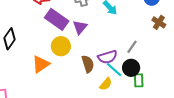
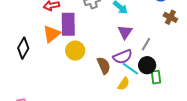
purple rectangle: (57, 19) -> (68, 24), turned 60
purple triangle: (80, 27) -> (125, 32), moved
orange triangle: (41, 64) -> (52, 34), moved

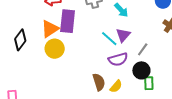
yellow circle: (75, 51) -> (55, 49), moved
brown semicircle: (104, 66) -> (99, 82), moved
cyan line: (130, 69) -> (109, 39), moved

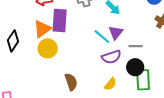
gray line: (143, 49) -> (136, 46), turned 56
brown semicircle: (99, 82) -> (71, 82), moved
green rectangle: (149, 83) -> (143, 80), size x1.5

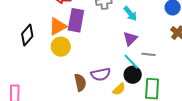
cyan line: (102, 37) -> (131, 62), moved
purple semicircle: (111, 57) -> (101, 74), moved
black circle: (135, 67) -> (133, 75), moved

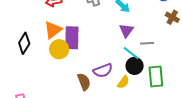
purple rectangle: (76, 20) -> (72, 38), moved

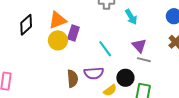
purple triangle: (126, 31) -> (139, 46), moved, turned -35
purple rectangle: (72, 38) -> (73, 33), size x0.7
cyan line: (131, 53) -> (105, 49), moved

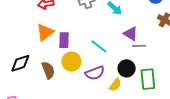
black diamond: (26, 25) -> (20, 63), moved, turned 40
yellow circle: (58, 40) -> (71, 62), moved
brown semicircle: (73, 79) -> (48, 70), moved

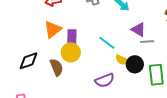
yellow circle: (71, 62) -> (71, 52), moved
purple semicircle: (95, 73) -> (105, 80), moved
yellow semicircle: (115, 85) -> (122, 60), moved, turned 80

